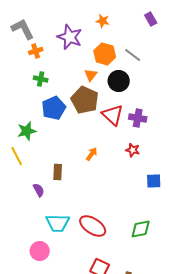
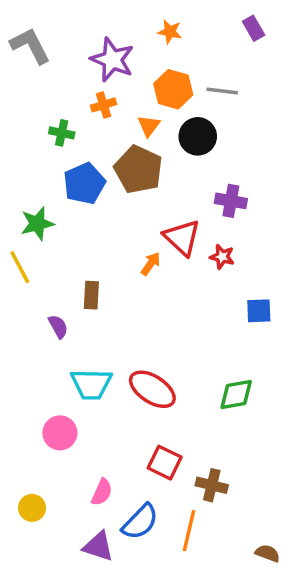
orange cross: (36, 51) -> (104, 105), moved
gray line: (133, 55) -> (222, 91), turned -30
red triangle: (113, 115) -> (182, 238), moved

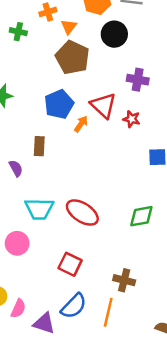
orange triangle: (149, 126) -> (69, 27), moved
blue pentagon: (84, 183) -> (59, 104), moved
red square: (165, 463) -> (70, 264), moved
pink semicircle: (102, 492) -> (18, 309), moved

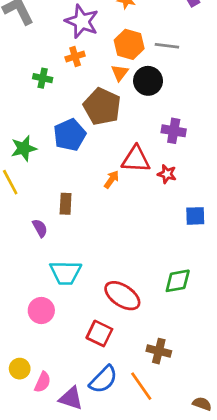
orange triangle: (69, 27) -> (120, 73), moved
blue pentagon: (59, 104) -> (70, 135), moved
red triangle: (103, 105) -> (136, 159), turned -40
red ellipse: (82, 213) -> (122, 296), moved
orange line: (108, 312) -> (141, 386), turned -48

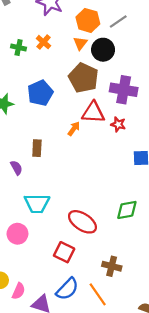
gray line: (167, 46) -> (118, 22), turned -42
orange cross: (75, 57) -> (43, 42), moved, turned -32
brown pentagon: (102, 106) -> (84, 78), moved
purple cross: (174, 131) -> (124, 90), size x1.4

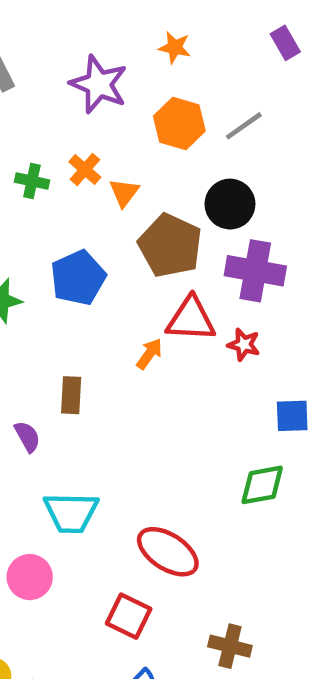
orange triangle: (80, 43) -> (124, 193), moved
black circle: (103, 50) -> (230, 204), moved
green diamond: (127, 210) -> (262, 485), moved

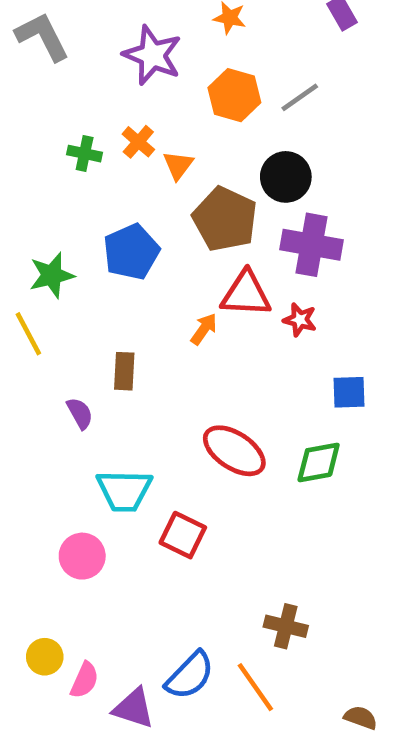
red ellipse: (168, 552) -> (234, 451), moved
red square: (129, 616) -> (183, 535), moved

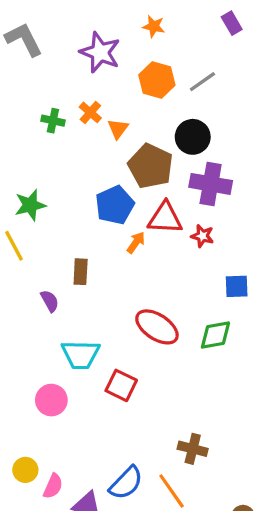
blue pentagon: (131, 252) -> (115, 205), moved

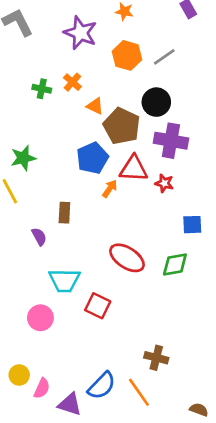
orange triangle: (118, 129) -> (95, 106), moved, turned -42

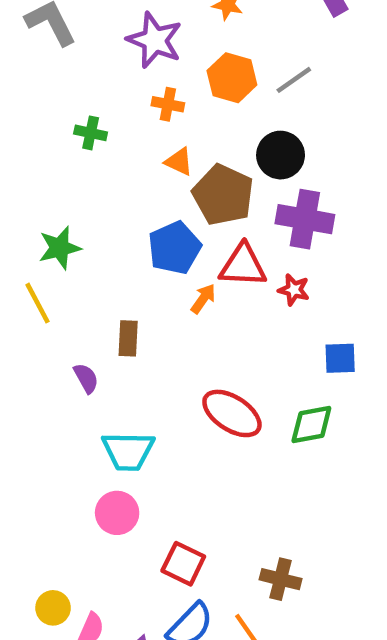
orange cross: (72, 82) -> (168, 104), moved, turned -30
red square: (98, 306) -> (183, 564), moved
pink circle: (40, 318) -> (117, 513), moved

